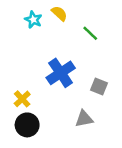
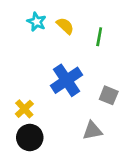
yellow semicircle: (59, 13) -> (65, 26), moved
green line: (90, 33) -> (99, 37), turned 56

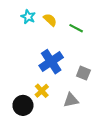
green line: (99, 37) -> (76, 28), turned -72
yellow cross: (24, 109) -> (42, 91), moved

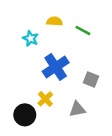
cyan star: (28, 17) -> (31, 38), moved
yellow semicircle: (50, 20) -> (54, 21), turned -40

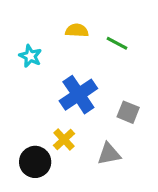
cyan star: (31, 38) -> (30, 56), moved

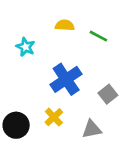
gray square: (128, 112) -> (108, 94), turned 30
black circle: (35, 162) -> (16, 125), moved

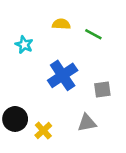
gray square: (108, 94) -> (102, 89), turned 30
yellow cross: (54, 117) -> (43, 131), moved

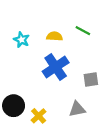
yellow semicircle: (61, 24) -> (54, 36), moved

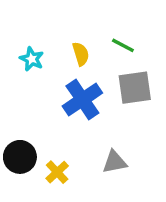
yellow semicircle: (54, 36) -> (81, 54), turned 70
gray square: (91, 79) -> (135, 88), moved, size x1.5

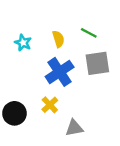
gray triangle: (115, 162) -> (74, 128), moved
yellow cross: (57, 172) -> (50, 105), moved

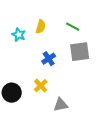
yellow semicircle: (58, 39) -> (41, 27), moved, turned 32
blue cross: (60, 72) -> (49, 59), size x0.6

